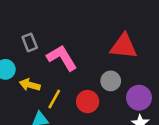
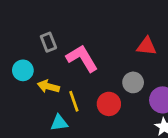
red triangle: (124, 46) -> (147, 46), size x0.7
yellow line: (54, 99) -> (74, 101), turned -48

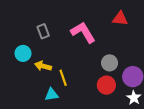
red triangle: (147, 46) -> (120, 19), moved
pink L-shape: (82, 58) -> (83, 32), moved
red circle: (109, 104) -> (106, 85), moved

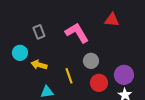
gray circle: (110, 63) -> (91, 61), moved
yellow line: (63, 78) -> (69, 76), moved

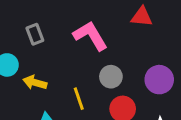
purple circle: (124, 75) -> (159, 80), moved

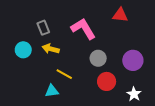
yellow arrow: (35, 83) -> (51, 49), moved
yellow line: (79, 99) -> (64, 74), moved, turned -42

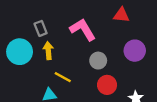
yellow arrow: (51, 49) -> (48, 51), turned 70
cyan circle: (23, 50) -> (20, 52), size x1.5
purple circle: (133, 60) -> (135, 51), moved

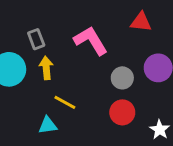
gray circle: (98, 61) -> (122, 78), moved

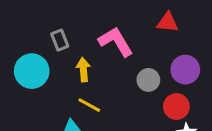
yellow arrow: (46, 68) -> (83, 70), moved
red circle: (122, 112) -> (176, 107), moved

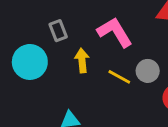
yellow line: (89, 105) -> (119, 77), moved

